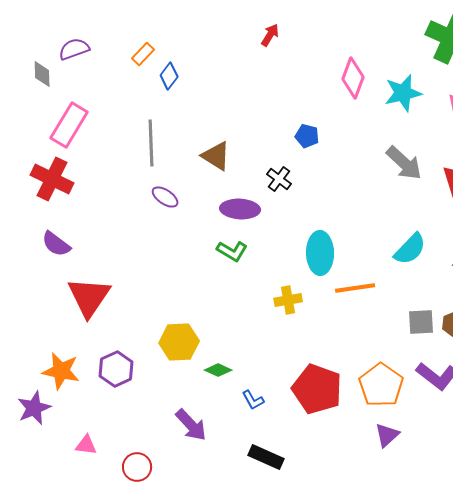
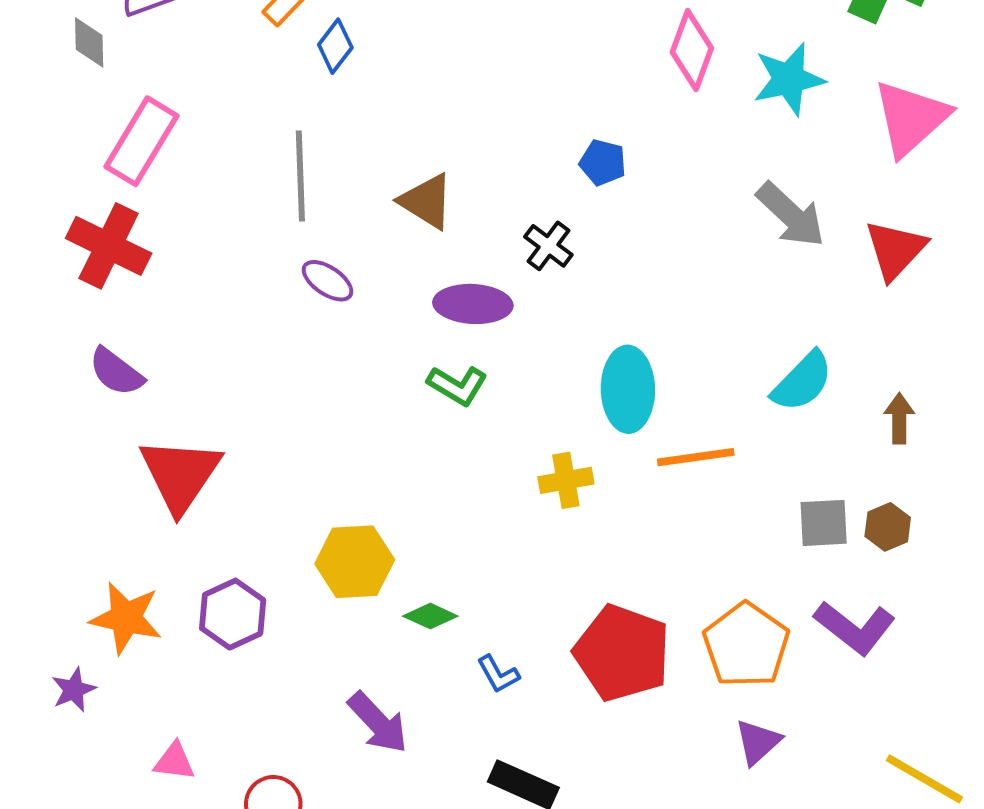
purple star: (34, 408) -> (74, 690), size x0.7

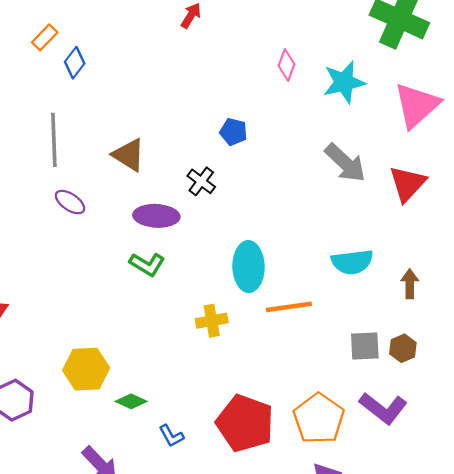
pink diamond: (692, 50) -> (287, 65), size x0.7
cyan semicircle: (802, 382) -> (352, 262), turned 39

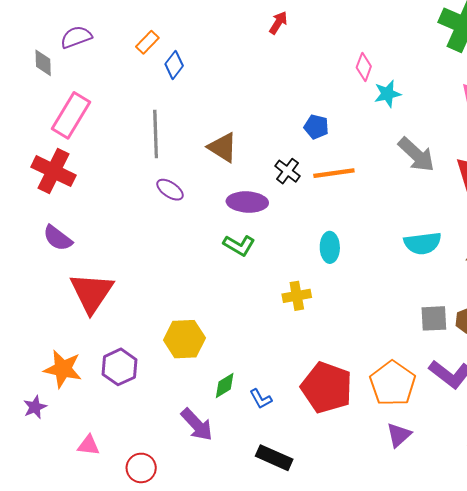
cyan star: (344, 82) -> (387, 94), moved, size x0.7
cyan ellipse: (249, 267) -> (330, 247), size x0.7
orange line: (289, 307) -> (334, 173), moved
green diamond: (131, 401) -> (225, 385), moved, turned -56

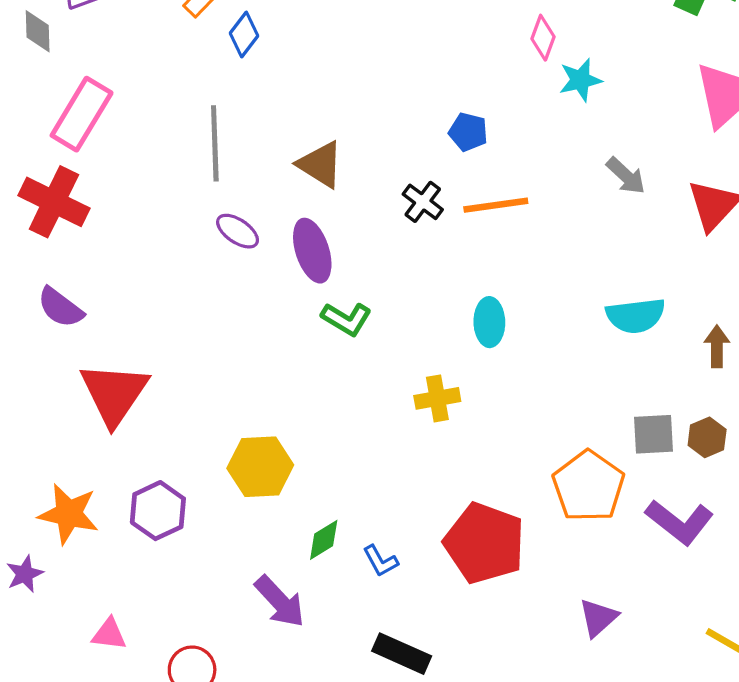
gray arrow: (416, 155) -> (626, 176), size x0.7
purple ellipse: (247, 202) -> (312, 251), moved, turned 69
orange pentagon: (393, 383) -> (588, 486), moved

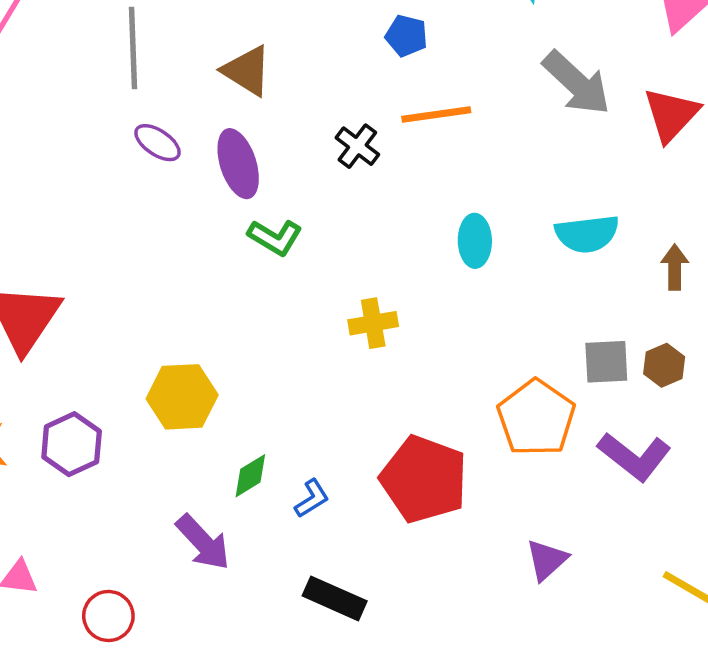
gray arrow: (626, 176) -> (577, 83), size x1.6
black cross: (423, 202) -> (357, 146), moved
cyan ellipse: (489, 322) -> (475, 241), moved
blue L-shape: (380, 561) -> (312, 499), turned -93

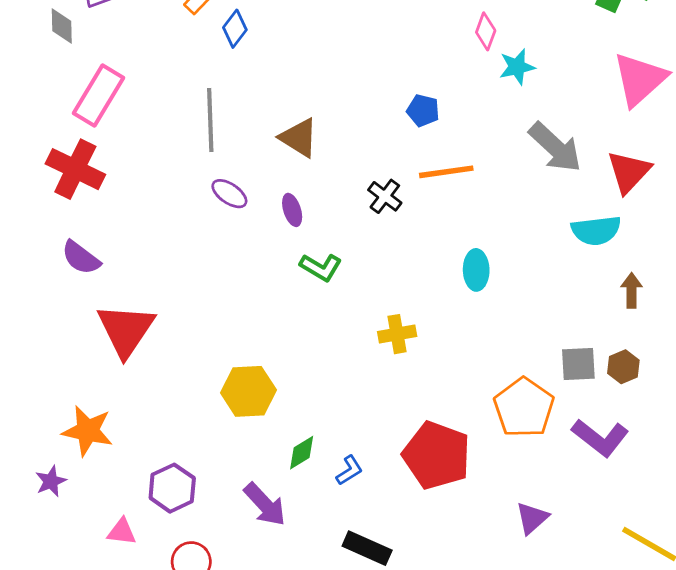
purple ellipse: (238, 164) -> (292, 210), size x0.6
cyan semicircle: (587, 234) -> (596, 230), moved
purple hexagon: (72, 444) -> (172, 488), moved

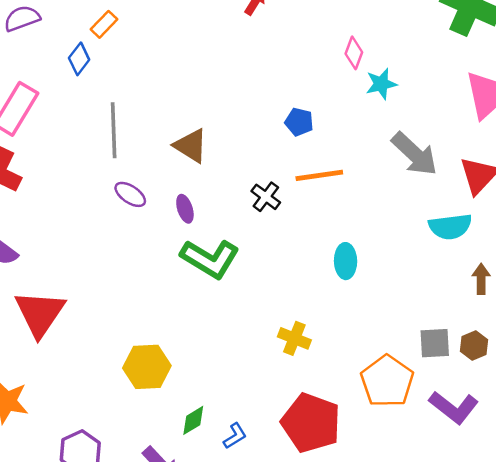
blue diamond: (235, 29) -> (79, 59), moved
green L-shape: (321, 267) -> (210, 259), size x1.6
yellow cross: (397, 334) -> (294, 338), moved, turned 32

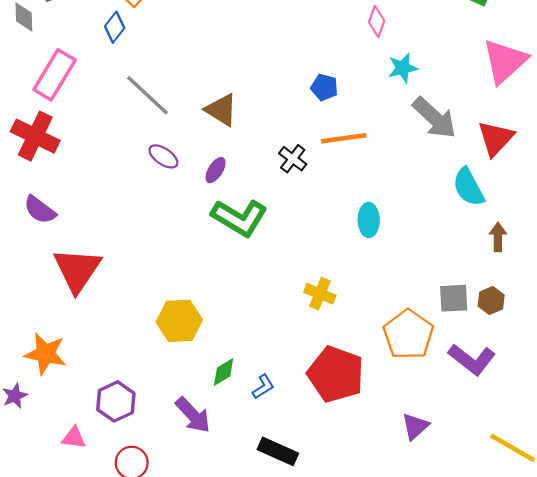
cyan star: (381, 84) -> (403, 68), moved
gray line: (114, 130) -> (148, 95), turned -45
purple ellipse: (185, 209) -> (216, 170), turned 50
cyan semicircle: (450, 227) -> (468, 187), turned 69

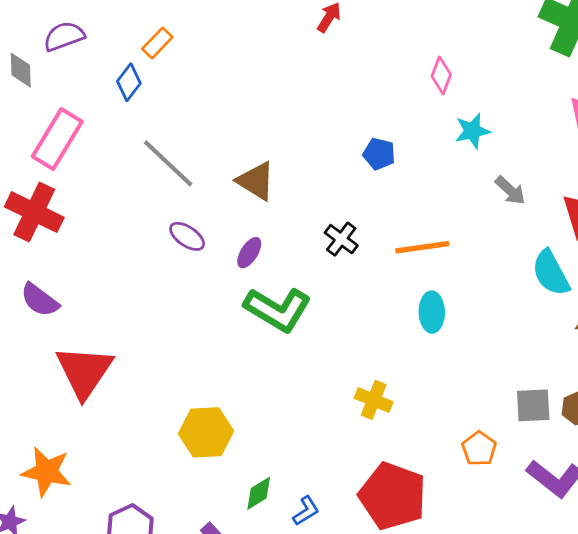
gray arrow: (434, 118) -> (510, 190), size x0.6
orange line: (344, 138) -> (422, 247), moved
orange pentagon: (408, 335) -> (479, 449), size x0.6

